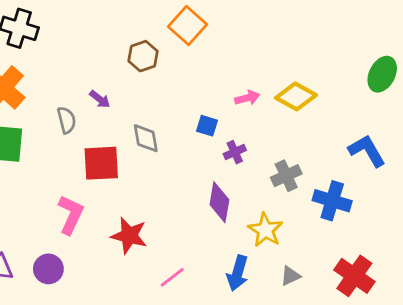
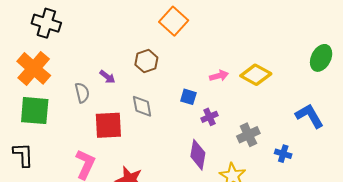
brown hexagon: (143, 56) -> (146, 61), moved
blue cross: (332, 201) -> (283, 154), size x0.6

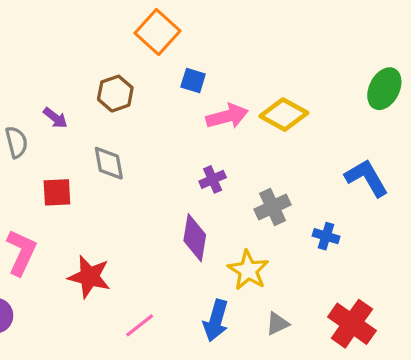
pink arrow: (219, 76) -> (227, 116), size x1.4
blue square: (188, 97) -> (193, 81), moved
red square: (108, 125) -> (57, 192), size x0.7

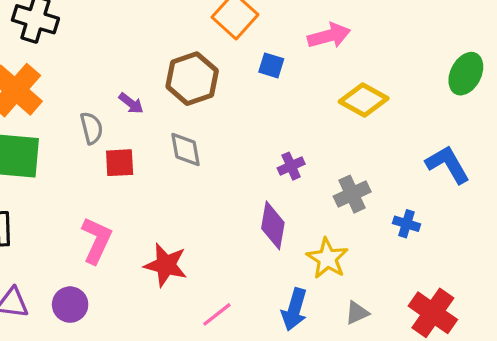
brown hexagon: (115, 94) -> (192, 79), size x1.4
pink arrow: (227, 116) -> (329, 36), moved
red square: (57, 192) -> (120, 163), moved

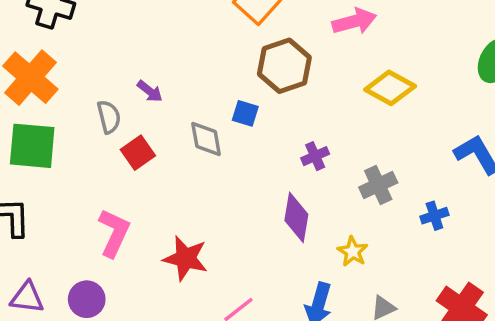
blue square: (271, 65) -> (245, 113), moved
brown hexagon: (192, 79) -> (284, 66), moved
red square: (120, 163) -> (138, 153), turned -32
blue cross: (406, 224) -> (434, 216), turned -35
yellow star: (327, 258) -> (353, 251), size x0.7

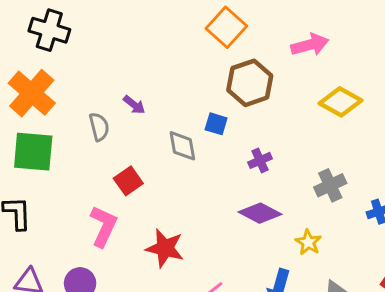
red square: (138, 153) -> (128, 181), moved
purple cross: (315, 156) -> (260, 160), moved
purple diamond: (296, 217) -> (260, 213), turned -72

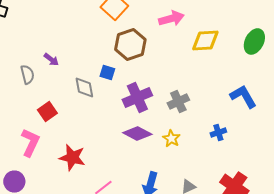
yellow diamond: (340, 102) -> (205, 40), moved, turned -32
purple cross: (260, 160) -> (137, 98), size x1.8
gray cross: (330, 185) -> (178, 102), moved
yellow star: (308, 242) -> (171, 138), moved

